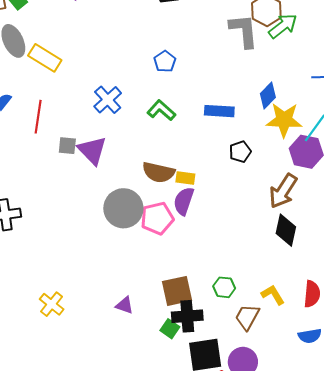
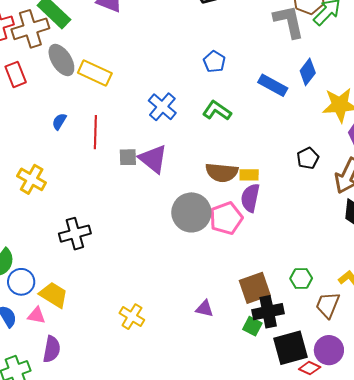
blue diamond: (268, 96) -> (308, 72), moved
blue rectangle: (219, 111) -> (273, 85), moved, turned 32
black pentagon: (240, 152) -> (308, 158), moved

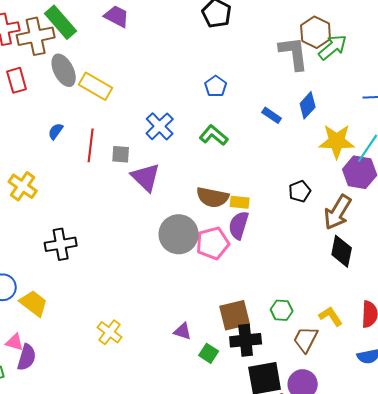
blue rectangle: (273, 85) -> (272, 115), size x0.7
gray square: (128, 157) -> (121, 154), moved
pink triangle: (36, 316) -> (15, 342), moved
green square: (252, 326) -> (209, 353), moved

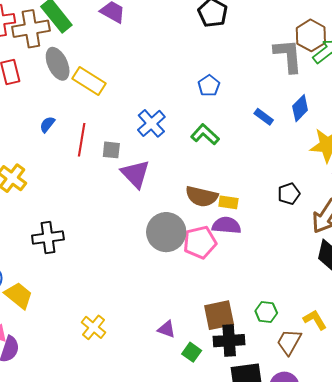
purple semicircle: (239, 225) -> (227, 225), turned 76

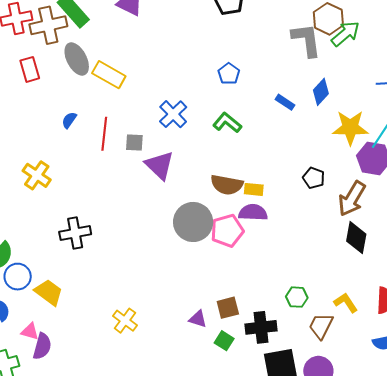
black pentagon: (289, 194) -> (314, 178), turned -30
brown square: (219, 315) -> (228, 308), moved, size x0.7

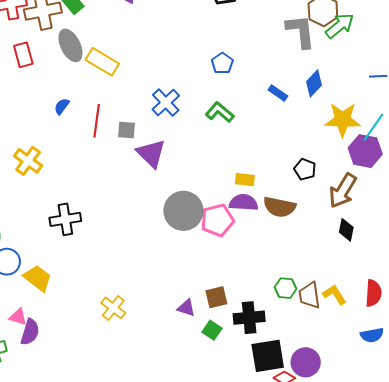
brown semicircle: (227, 185) -> (280, 207), moved
black diamond: (356, 238) -> (346, 230), size x0.7
brown trapezoid: (321, 326) -> (309, 295), moved, turned -36

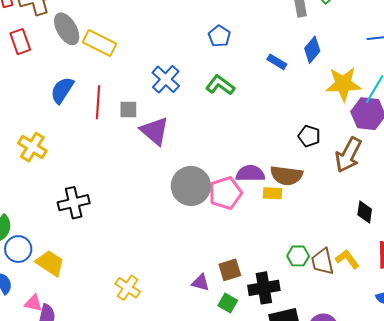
blue semicircle: (62, 106) -> (62, 90), size x1.6
yellow rectangle: (245, 180) -> (272, 193), moved
black diamond: (346, 230) -> (365, 212), moved

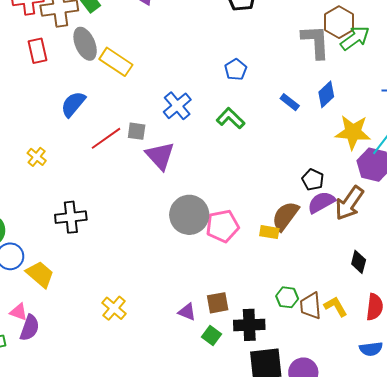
red line: (98, 102) -> (106, 138), moved, turned 44
yellow cross: (32, 147) -> (37, 157), size x0.7
purple semicircle: (250, 174) -> (321, 202), moved, turned -36
brown semicircle: (286, 175) -> (285, 216), turned 112

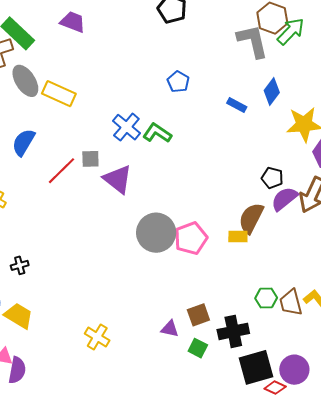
green L-shape: (231, 118) -> (157, 133), moved
black cross: (71, 217) -> (20, 265), moved, size x0.6

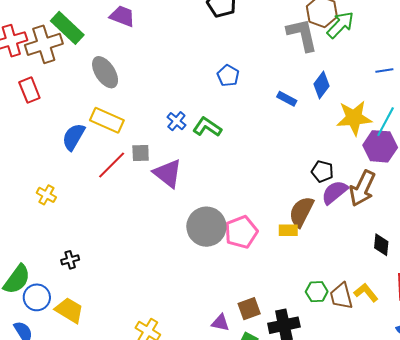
gray ellipse: (25, 81) -> (105, 72), moved
yellow rectangle: (59, 94) -> (107, 120), moved
blue cross: (126, 127) -> (176, 121), size x0.7

